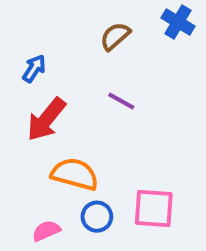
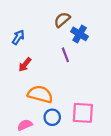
blue cross: (178, 22) -> (80, 34), moved
purple line: (121, 101) -> (65, 55), turned 40
red arrow: (46, 119) -> (25, 65), size x0.6

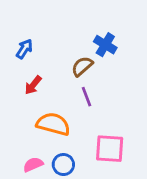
brown semicircle: (62, 20) -> (82, 66), moved
purple line: (65, 55) -> (86, 97), moved
blue circle: (52, 117) -> (63, 165), moved

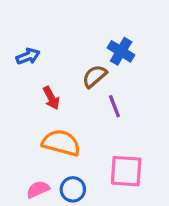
blue arrow: (24, 49) -> (28, 56), turned 36
red arrow: (33, 85) -> (51, 98), moved, turned -66
purple line: (86, 97) -> (114, 106), moved

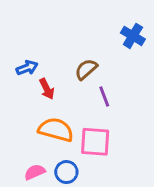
blue cross: (121, 51) -> (133, 36), moved
blue arrow: (28, 56) -> (27, 68), moved
pink square: (126, 171) -> (95, 142), moved

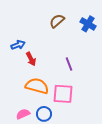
brown semicircle: (86, 69) -> (57, 21), moved

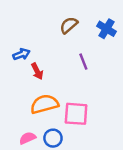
purple line: (69, 64) -> (83, 62), moved
orange semicircle: (37, 86) -> (44, 104), turned -30

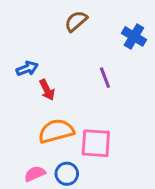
brown semicircle: (69, 25) -> (76, 21), moved

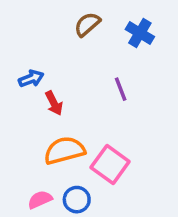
blue cross: (134, 36) -> (140, 33), moved
pink square: (96, 143) -> (110, 164), turned 32

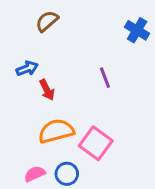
brown semicircle: (87, 24) -> (47, 21), moved
blue cross: (140, 33) -> (137, 30), moved

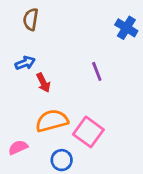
brown semicircle: (47, 21) -> (31, 19), moved, turned -40
pink semicircle: (35, 174) -> (18, 147), moved

